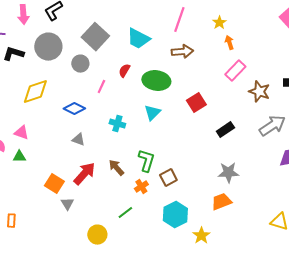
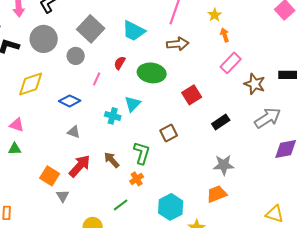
cyan triangle: (152, 113) -> (133, 104), moved
brown square: (168, 178) -> (169, 133), moved

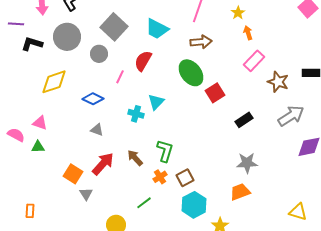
red semicircle: (120, 63) -> (143, 61), size x1.5
green ellipse: (152, 73) -> (191, 73), moved, turned 44
brown square: (169, 133) -> (185, 178), moved

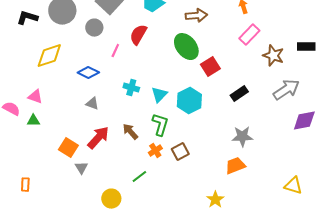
cyan triangle: (156, 102) -> (159, 95), moved
cyan hexagon: (194, 205) -> (189, 101), moved

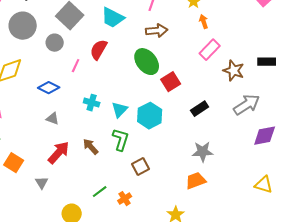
orange square: (68, 148) -> (14, 163), moved
orange cross: (155, 151) -> (125, 199), moved
yellow triangle: (293, 186) -> (264, 185), moved

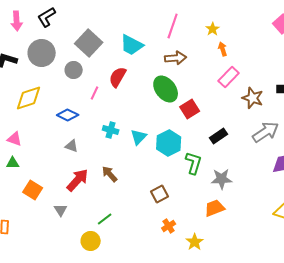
green L-shape: (121, 140) -> (194, 163), moved
green line: (100, 192) -> (105, 219), moved
orange cross: (125, 199) -> (169, 226), moved

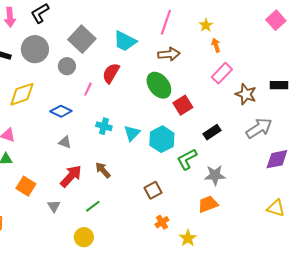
green L-shape: (194, 163) -> (187, 159), turned -135
green line: (105, 219) -> (93, 206), moved

